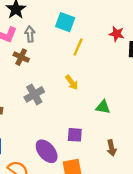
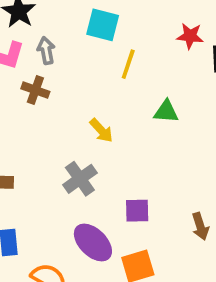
yellow arrow: (72, 82) -> (101, 130), moved
gray cross: (34, 94) -> (80, 179), moved
green triangle: (103, 107) -> (166, 112), moved

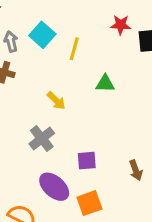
cyan square: (103, 25) -> (42, 35), moved, turned 30

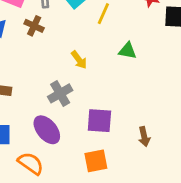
purple square: (87, 161) -> (99, 121), size x1.4
purple ellipse: (54, 187) -> (47, 130), moved

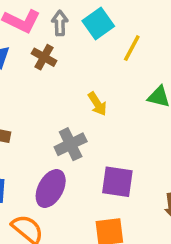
purple ellipse: (47, 130) -> (51, 189), turned 64

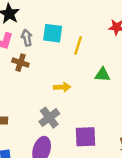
cyan square: (98, 24) -> (53, 33), turned -36
yellow arrow: (97, 104) -> (62, 87), turned -49

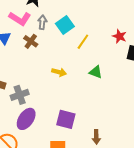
cyan square: (53, 33) -> (65, 25), turned 30
gray cross: (49, 118) -> (20, 95), moved

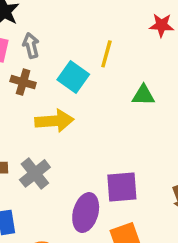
cyan square: (65, 25) -> (73, 77), moved
yellow arrow: (59, 72) -> (54, 121), moved, size x1.5
purple ellipse: (26, 119) -> (86, 213), moved

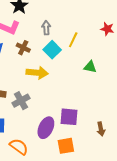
gray arrow: (31, 45) -> (46, 28), moved

